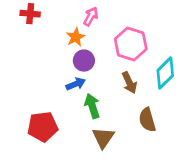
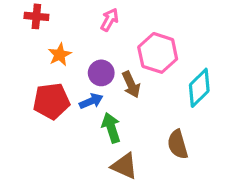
orange star: (76, 37) -> (60, 55), moved
brown arrow: (129, 83) -> (131, 85), moved
red pentagon: (43, 127) -> (51, 101), moved
brown triangle: (103, 138) -> (124, 166), turned -40

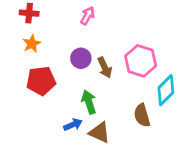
pink hexagon: (158, 53) -> (141, 61), moved
orange star: (60, 55) -> (32, 44), moved
cyan diamond: (199, 88) -> (166, 90), moved
blue arrow: (91, 101) -> (73, 125), moved

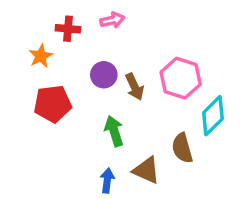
red cross: (29, 13) -> (68, 29), moved
pink arrow: (88, 16) -> (112, 20), turned 48
blue arrow: (73, 125) -> (107, 181), moved, turned -60
brown triangle: (99, 133) -> (146, 170), moved

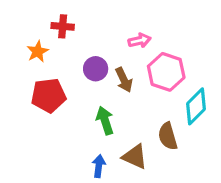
pink arrow: (112, 20) -> (140, 41), moved

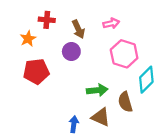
pink arrow: (140, 41) -> (111, 23), moved
brown arrow: (124, 80) -> (78, 29), moved
green arrow: (105, 121) -> (97, 90), moved, turned 102

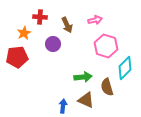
purple circle: (71, 52) -> (53, 44), moved
red pentagon: (36, 71) -> (17, 57), moved

